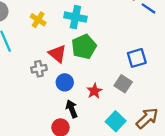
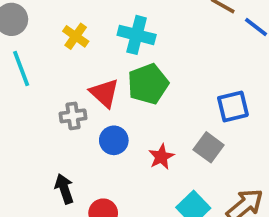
black arrow: (72, 109) -> (64, 189), moved

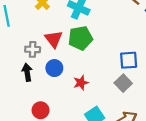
gray square: (209, 147) -> (123, 83), moved
black arrow: (64, 189) -> (27, 72), moved

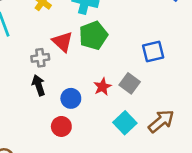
blue circle: (54, 68) -> (71, 98), moved
gray square: (123, 83) -> (130, 83), moved

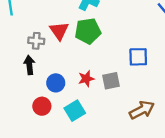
gray square: (130, 83) -> (111, 81), turned 30
brown arrow: (161, 121) -> (142, 110), moved
cyan square: (125, 123) -> (75, 111), moved

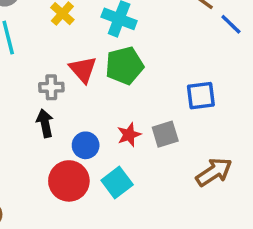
red circle: (42, 106) -> (69, 181), size x1.5

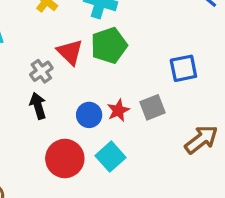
gray cross: (51, 87) -> (41, 71), turned -30
blue circle: (86, 145) -> (89, 115), moved

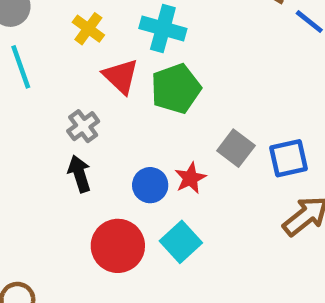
red triangle: (70, 52) -> (121, 76), moved
blue square: (183, 68) -> (289, 158), moved
gray square: (152, 107) -> (236, 148), moved, turned -30

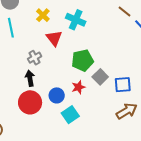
green pentagon: (176, 89) -> (82, 60), moved
blue circle: (150, 185) -> (57, 95), moved
red circle: (118, 246) -> (30, 102), moved

